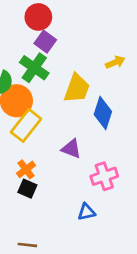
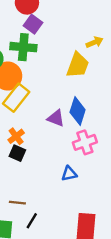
green cross: (34, 68) -> (23, 47), turned -30
yellow trapezoid: (77, 88) -> (78, 65), moved
blue diamond: (103, 113) -> (78, 111), moved

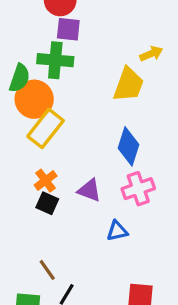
purple square: (33, 24) -> (68, 29), turned -30
purple triangle: (56, 118) -> (89, 190), moved
brown line: (17, 203) -> (47, 270), turned 49

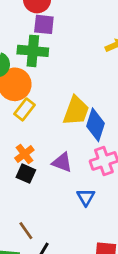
yellow trapezoid: (128, 85) -> (76, 111), moved
yellow rectangle: (46, 128) -> (24, 109), size x0.7
blue triangle: (117, 231) -> (86, 197), turned -48

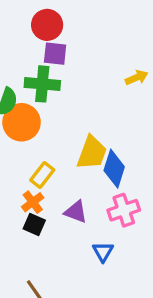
yellow rectangle: (24, 109) -> (42, 175), moved

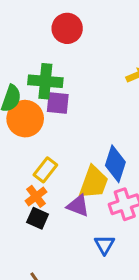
red circle: (47, 25) -> (67, 28), moved
purple square: (55, 54) -> (58, 103), moved
yellow trapezoid: (92, 153) -> (94, 182), moved

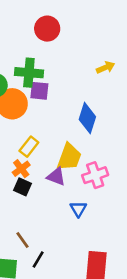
blue diamond: (115, 164) -> (87, 118), moved

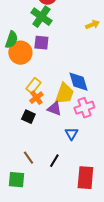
green cross: (29, 73) -> (41, 17), moved, turned 30
blue diamond: (87, 118) -> (78, 82), moved, turned -35
orange cross: (21, 169) -> (36, 98), moved
black line: (38, 260) -> (54, 161), moved

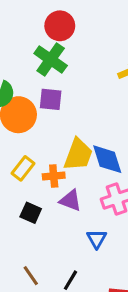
yellow rectangle: (33, 86) -> (23, 168), moved
yellow trapezoid: (64, 94) -> (78, 155), moved
orange cross: (36, 98) -> (54, 176), moved, turned 32

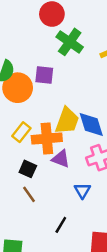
green cross: (51, 60) -> (70, 42), moved
orange cross: (54, 176) -> (47, 138), size x1.6
brown line: (31, 276) -> (29, 194), moved

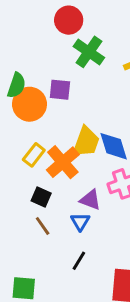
orange cross: (47, 138) -> (63, 162), turned -36
purple triangle: (61, 159) -> (90, 200), moved
blue triangle: (82, 191) -> (80, 222), moved

